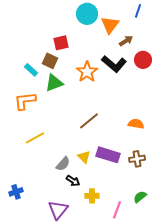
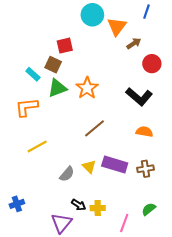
black L-shape: (114, 64) -> (139, 97), moved
orange star: (87, 72) -> (87, 88), moved
black arrow: (73, 181) -> (79, 205), moved

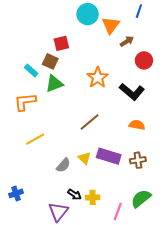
orange star: (87, 88) -> (98, 78), moved
green semicircle: (149, 209) -> (141, 198), size x1.5

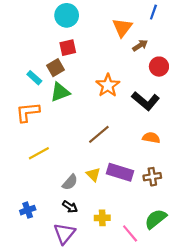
cyan circle: (88, 14) -> (67, 15), moved
brown square: (50, 61) -> (56, 68), turned 35
blue cross: (16, 193) -> (28, 210), moved
black arrow: (74, 194) -> (70, 207), moved
pink line: (118, 212) -> (130, 233), turned -60

